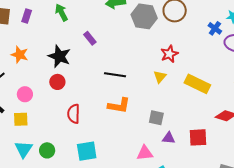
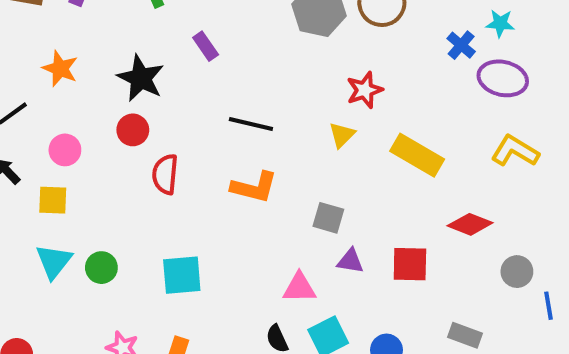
red semicircle: (74, 114) -> (165, 174), moved

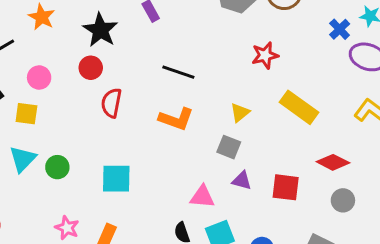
yellow triangle: (342, 135) -> (240, 112), moved
gray circle: (517, 272) -> (343, 200), moved

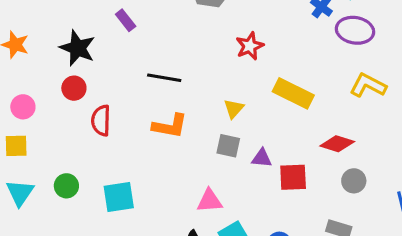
green circle: (57, 167) -> (66, 186), moved
purple triangle: (242, 181) -> (262, 158), moved

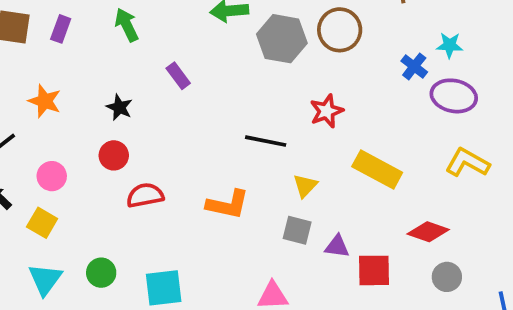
black star: (77, 48) -> (119, 107), size x0.6
black line: (164, 78) -> (266, 141), moved
red semicircle: (101, 120) -> (145, 195), turned 76
yellow square: (16, 146) -> (42, 223), turned 30

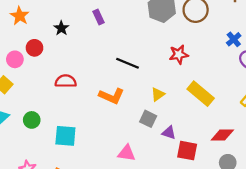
black line: (266, 141) -> (127, 63), moved
red circle: (114, 155) -> (34, 48), moved
red diamond: (428, 232) -> (222, 135), turned -30

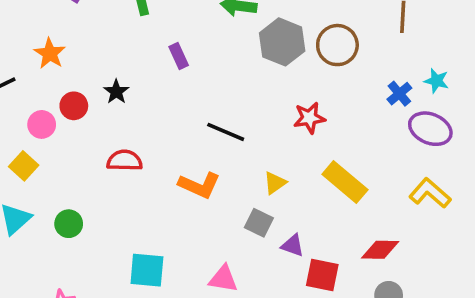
black star: (61, 28) -> (116, 92), moved
cyan square: (65, 136) -> (147, 270), moved

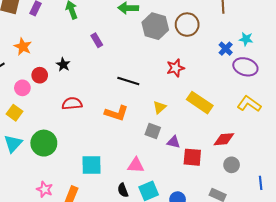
green circle: (69, 224) -> (44, 143), size x1.6

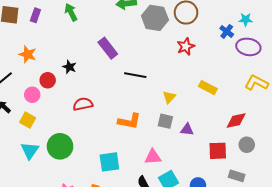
purple rectangle: (97, 40) -> (108, 48), moved, size x1.5
red star: (175, 68) -> (186, 46), moved
yellow rectangle: (200, 103) -> (208, 88), size x0.7
orange L-shape: (116, 113) -> (129, 121), moved
red square: (192, 157) -> (218, 151), moved

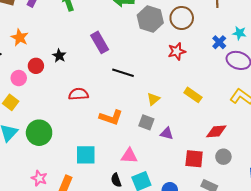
red semicircle: (83, 104) -> (78, 94), moved

